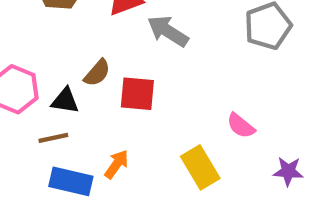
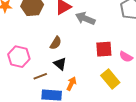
red square: (137, 94) -> (104, 49), moved
black triangle: (65, 101) -> (60, 64), moved, turned 40

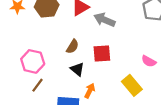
red square: (104, 49) -> (102, 53), moved
brown line: (40, 76) -> (37, 85), moved, turned -32

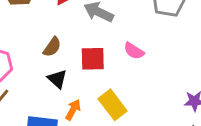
pink semicircle: (149, 61) -> (134, 51), moved
yellow rectangle: (132, 85) -> (113, 105), moved

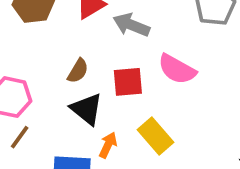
pink semicircle: (134, 51) -> (177, 69), size x1.5
black triangle: (57, 79) -> (87, 109), size x1.4

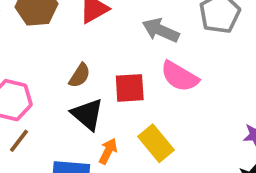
gray arrow: (131, 25) -> (161, 30), moved

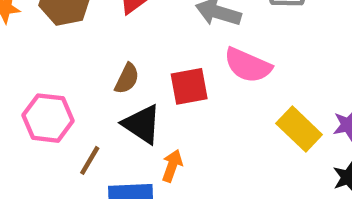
brown line: (19, 141) -> (90, 160), moved
yellow rectangle: (156, 143) -> (299, 129), moved

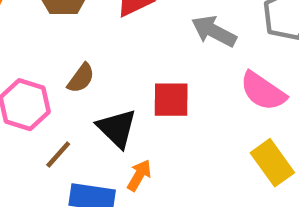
pink semicircle: (248, 65) -> (263, 91), moved
brown semicircle: (127, 78) -> (81, 78), moved

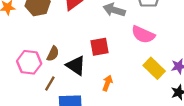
brown semicircle: (81, 78) -> (53, 54), moved
orange arrow: (139, 175) -> (107, 83), moved

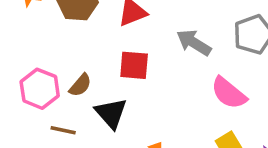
red square: (99, 47) -> (134, 65), moved
brown line: (50, 83) -> (63, 130), turned 56

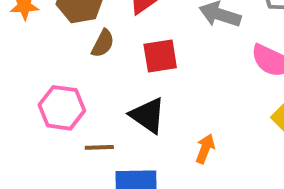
brown semicircle: (80, 85) -> (103, 43), moved

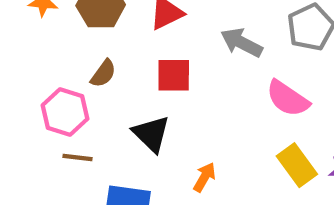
brown semicircle: (103, 43) -> (103, 74), moved
brown line: (99, 147) -> (77, 158), moved

